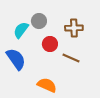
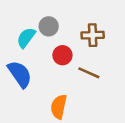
orange semicircle: (47, 85) -> (59, 107), turned -102

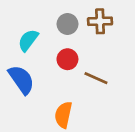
gray circle: (49, 26) -> (67, 24), moved
brown cross: (93, 35) -> (100, 21), moved

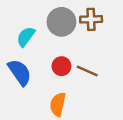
gray circle: (67, 24) -> (61, 22), size x1.5
red circle: (67, 59) -> (61, 66), moved

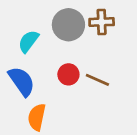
orange semicircle: (58, 104) -> (37, 117), moved

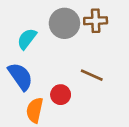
red circle: (68, 74) -> (61, 95), moved

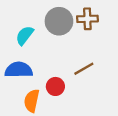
brown line: (92, 75) -> (84, 69), turned -54
blue semicircle: (20, 76) -> (19, 70), turned -56

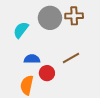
blue semicircle: (19, 70) -> (32, 59), moved, size x0.7

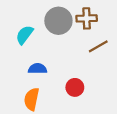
brown line: (71, 58) -> (98, 46), moved
red circle: (47, 73) -> (75, 87), moved

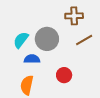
gray circle: (58, 21) -> (47, 39), moved
cyan semicircle: (25, 35) -> (21, 40), moved

